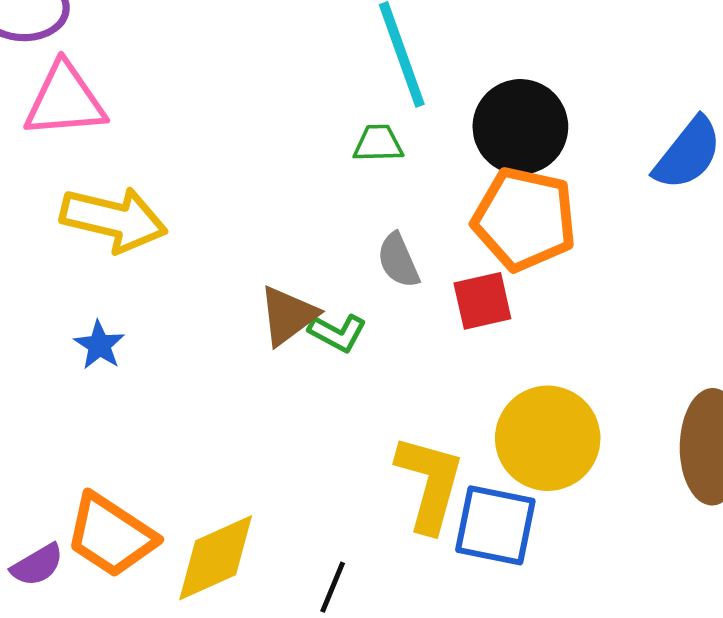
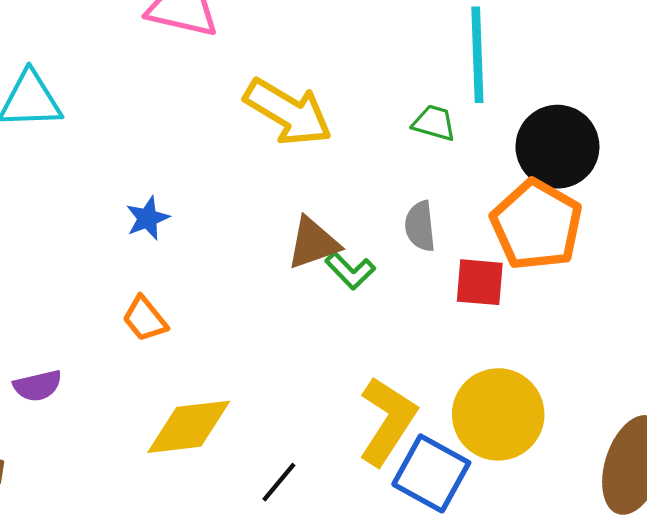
yellow arrow: (114, 219) -> (288, 112), moved
orange trapezoid: (111, 535) -> (145, 319), moved, size x0.6

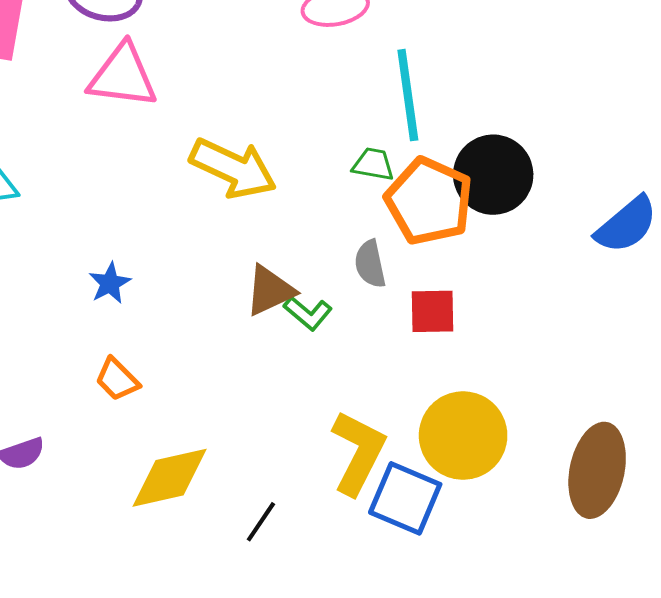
orange pentagon: (537, 225) -> (429, 201), moved

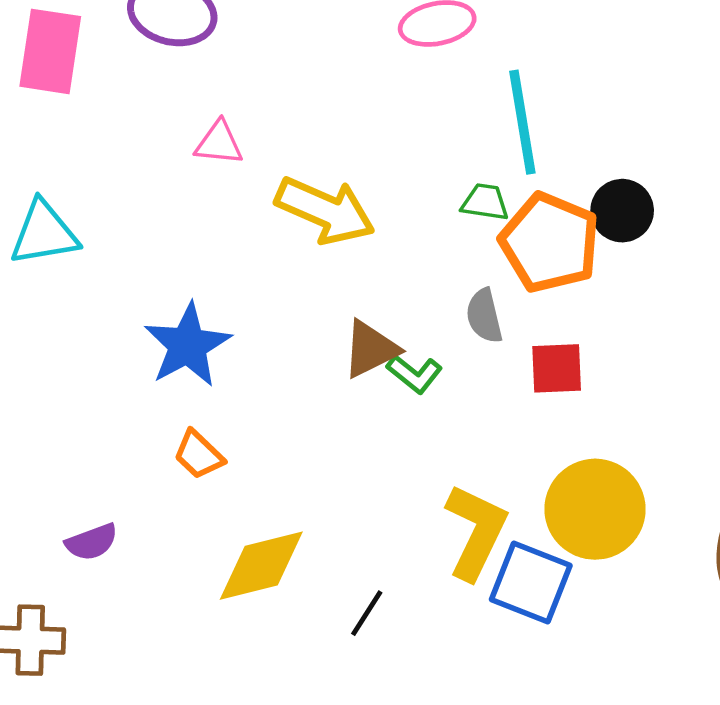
pink triangle: (123, 76) -> (219, 143), moved, size x0.6
black circle: (493, 175) -> (622, 211), size x0.7
blue star: (110, 283) -> (188, 345), size x1.8

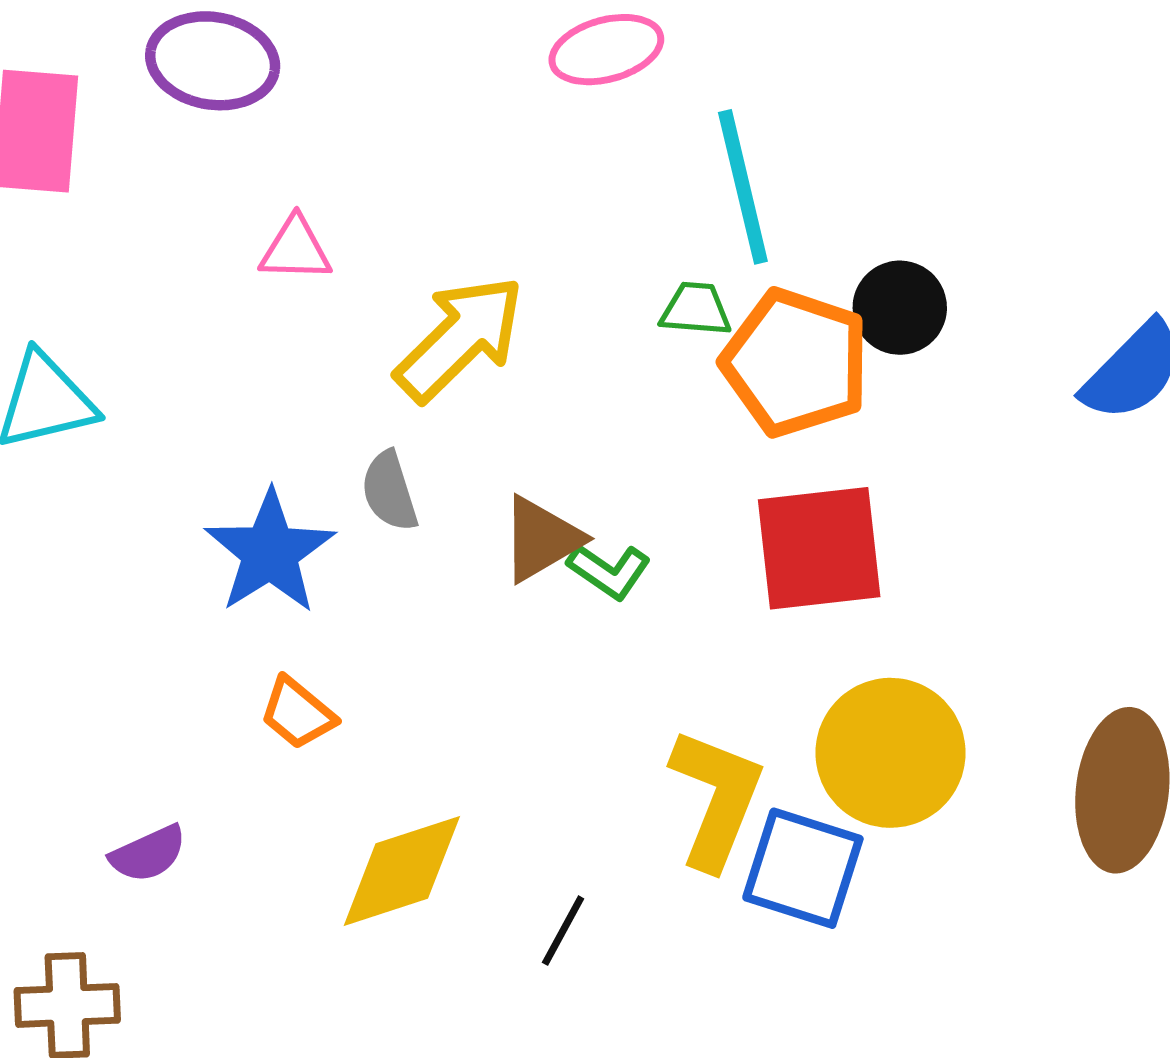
yellow arrow: (325, 211) -> (460, 338), turned -64
gray semicircle: (484, 316) -> (389, 491), moved
red square: (557, 368) -> (819, 548), size x1.6

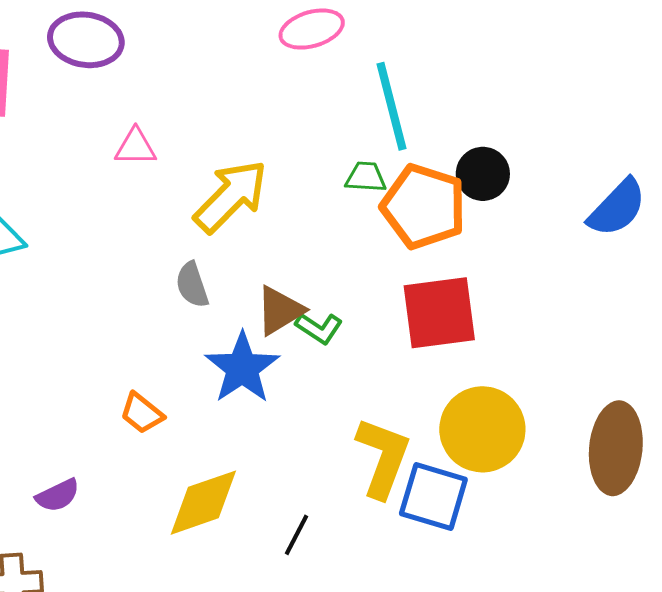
blue star: (270, 552) -> (242, 368), moved

